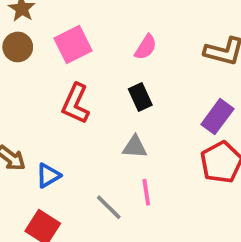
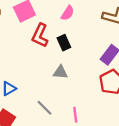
red L-shape: (76, 104) -> (40, 35), moved
pink line: (146, 192) -> (75, 115), moved

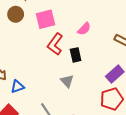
gray triangle: (60, 72) -> (67, 81), turned 32

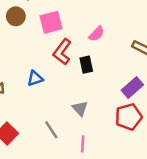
gray triangle: (67, 81) -> (80, 108), moved
blue triangle: (17, 87) -> (35, 78), moved

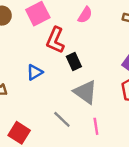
black rectangle: (86, 65) -> (74, 62), moved
gray triangle: (80, 108) -> (85, 92), size x1.5

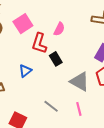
pink semicircle: (85, 15) -> (59, 29), moved
gray triangle: (85, 92) -> (80, 82), moved

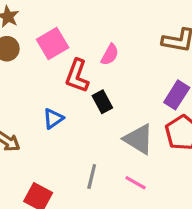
gray line: (51, 106) -> (92, 177), turned 63
pink line: (79, 109) -> (136, 183), turned -48

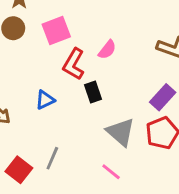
gray line: (92, 177) -> (52, 158), moved

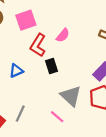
pink line: (111, 172) -> (57, 117), moved

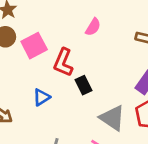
pink square: (26, 20) -> (34, 46), moved
pink semicircle: (63, 35) -> (93, 27), moved

